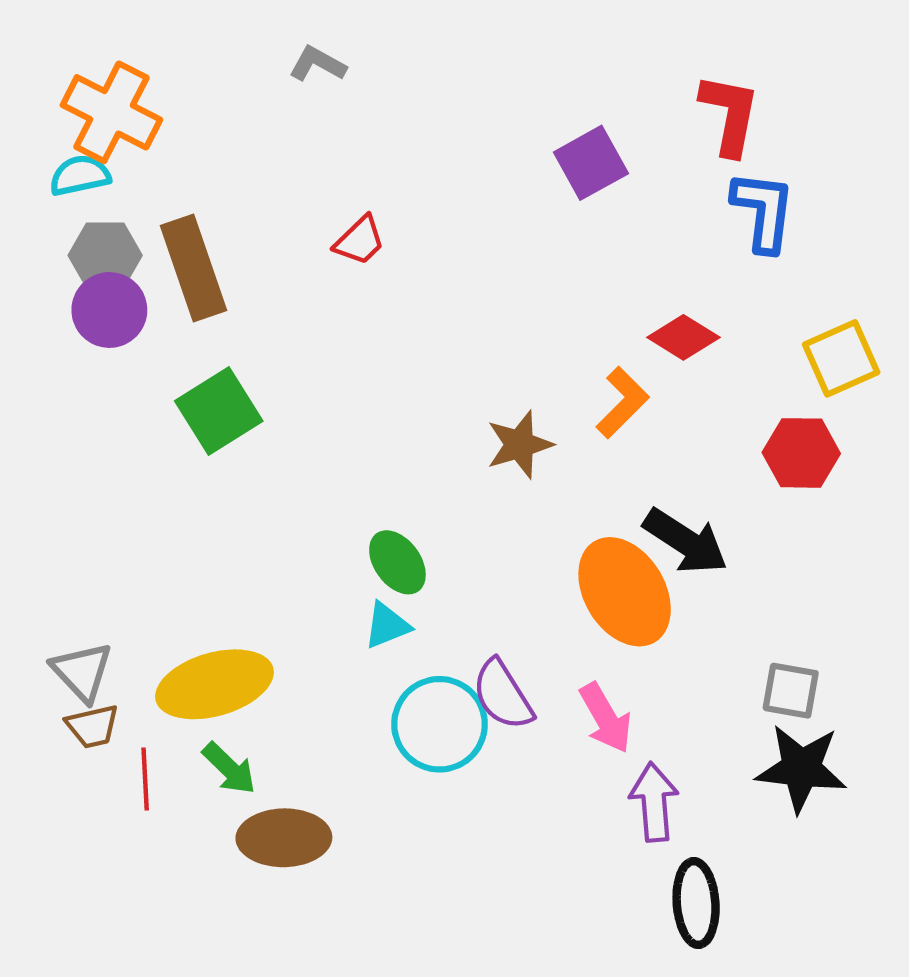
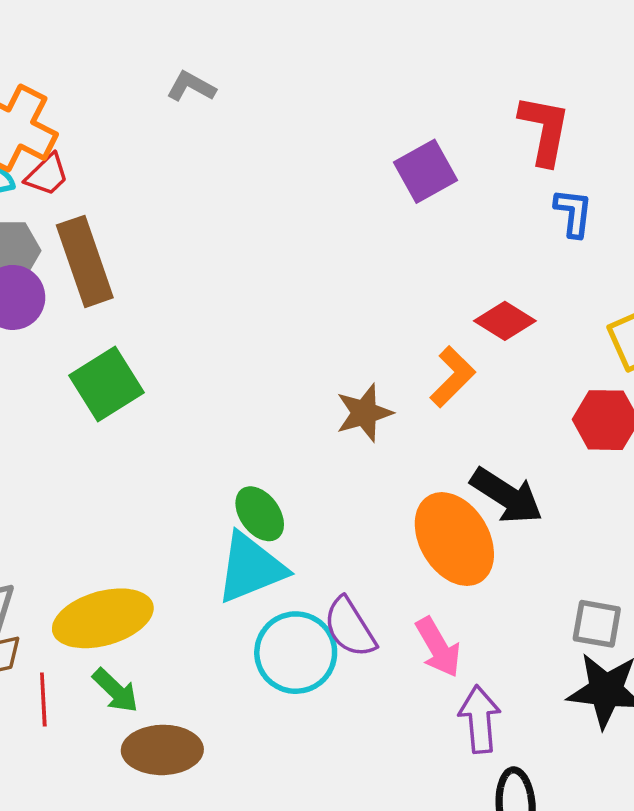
blue L-shape: (763, 211) -> (573, 213), size x0.7
red trapezoid: (360, 241) -> (47, 175), moved
cyan triangle: (387, 625) -> (251, 568), size x1.8

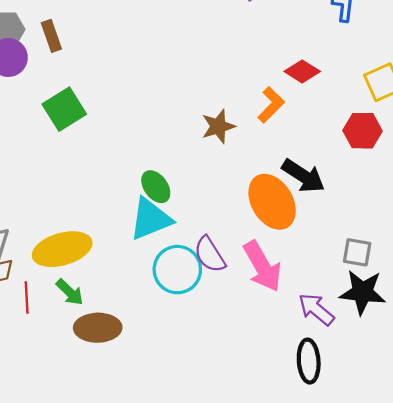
brown rectangle: (85, 261) -> (51, 36), size x0.6
pink arrow: (438, 647) -> (262, 266), size x1.4
purple arrow: (480, 719) -> (316, 309), moved, turned -45

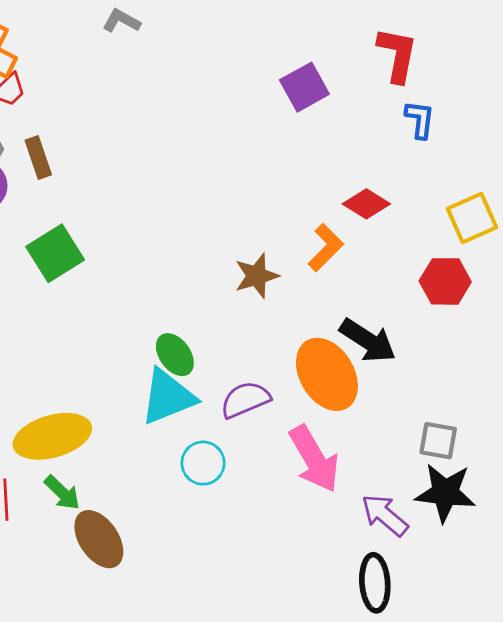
purple semicircle: (210, 254) -> (245, 400), moved, turned 99
cyan circle: (177, 270) -> (203, 463), size x0.7
brown ellipse: (98, 328) -> (99, 539), turned 57

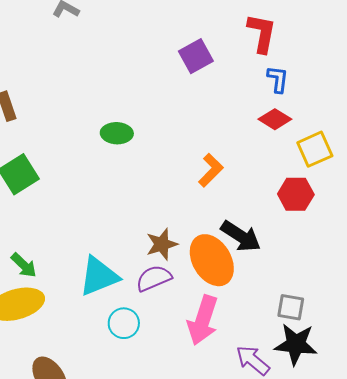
red diamond: (366, 204) -> (275, 119), moved
brown star: (257, 276) -> (162, 244), moved
green ellipse: (175, 355) -> (117, 133), moved, turned -52
pink arrow: (314, 459) -> (203, 320), turned 48
green arrow: (62, 493) -> (24, 265), moved

